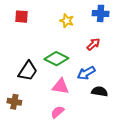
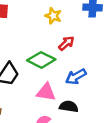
red arrow: (93, 44) -> (66, 43), moved
black semicircle: (100, 91) -> (69, 107), moved

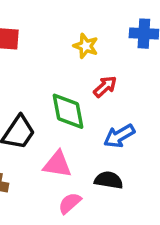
green diamond: (41, 60) -> (68, 111), turned 52
pink triangle: (46, 92) -> (57, 164), moved

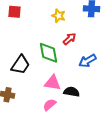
blue arrow: (119, 136) -> (88, 61), moved
pink triangle: (57, 164) -> (52, 83), moved

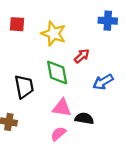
yellow star: (58, 16) -> (54, 34), moved, size x1.5
black trapezoid: (20, 65) -> (24, 87), turned -45

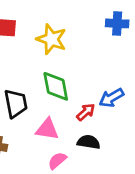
red arrow: (82, 56) -> (86, 112), moved
pink triangle: (62, 108) -> (47, 129), moved

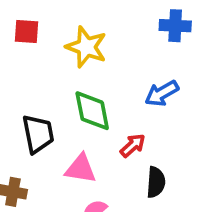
blue arrow: (111, 98) -> (162, 93), moved
black semicircle: (89, 142) -> (156, 182), moved, turned 85

